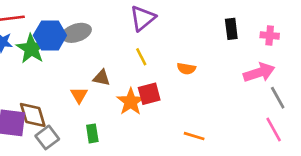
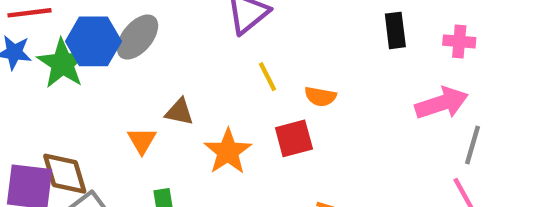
gray ellipse: (76, 33) -> (137, 37), turned -32
yellow line: (141, 57) -> (268, 77), moved
red square: (149, 94) -> (294, 138), moved
gray line: (278, 98) -> (472, 145), turned 45

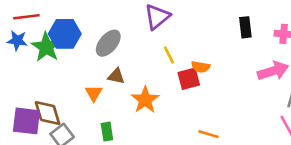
gray ellipse: (137, 37) -> (108, 43), moved
red square: (294, 138) -> (189, 79), moved

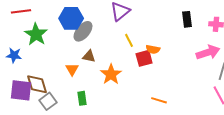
blue hexagon: (65, 34) -> (71, 18), moved
blue star: (17, 40) -> (14, 55), moved

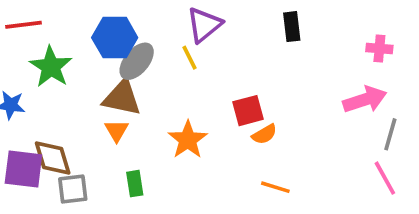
black rectangle: (187, 19) -> (292, 27), moved
yellow line: (129, 40) -> (190, 58), moved
orange semicircle: (153, 49) -> (264, 134), moved, turned -40
brown triangle: (89, 56) -> (122, 98), moved, size x1.6
gray square: (48, 101) -> (73, 189), turned 30

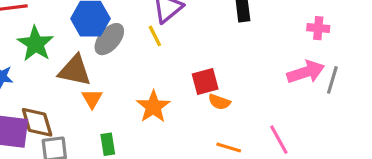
brown triangle: (122, 98) -> (75, 70), moved
orange semicircle: (264, 134) -> (219, 102), turned 50
gray line: (390, 134) -> (332, 80), moved
pink line: (385, 178) -> (279, 140), moved

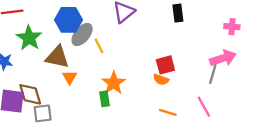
yellow line: (155, 36) -> (99, 46), moved
gray line: (332, 80) -> (213, 74), moved
red square: (205, 81) -> (165, 65), moved
green rectangle: (108, 144) -> (105, 99), moved

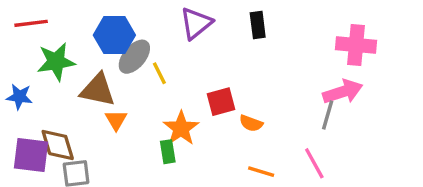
black rectangle: (178, 13) -> (258, 25), moved
pink cross: (232, 27) -> (356, 45), size x1.6
green star: (29, 38) -> (56, 62), turned 30
red square: (165, 65) -> (221, 102), moved

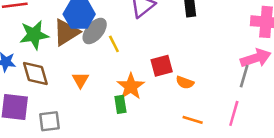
brown triangle: (98, 90) -> (66, 32), moved, turned -44
brown diamond: (58, 145) -> (35, 74), moved
pink line: (314, 163) -> (234, 113), turned 45

